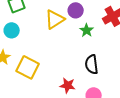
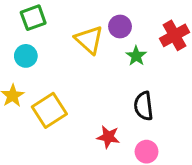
yellow triangle: (55, 19) -> (89, 40), turned -45
yellow square: (28, 67) -> (49, 110), turned 30

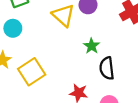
green star: (136, 56) -> (92, 46), moved

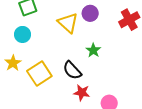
black semicircle: (107, 68) -> (72, 70), moved, turned -36

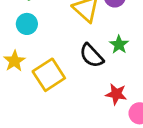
black semicircle: (72, 70) -> (91, 56), moved
red star: (82, 93) -> (116, 94), moved

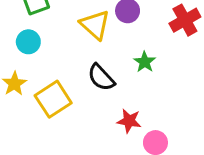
green star: (119, 45) -> (145, 62), moved

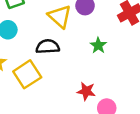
black semicircle: (101, 77) -> (48, 47), moved, turned 130

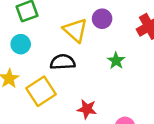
red star: (86, 91) -> (87, 109), moved

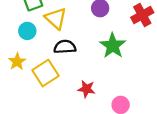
yellow triangle: (75, 30) -> (56, 18), moved
green star: (116, 61) -> (113, 46), size x1.6

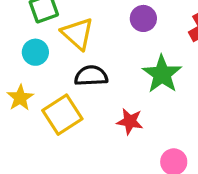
red star: (86, 89) -> (130, 121), moved

